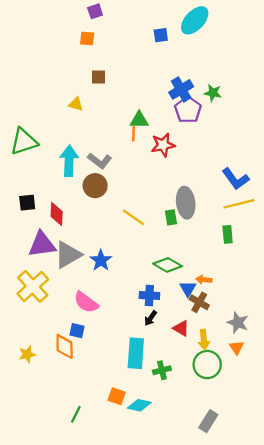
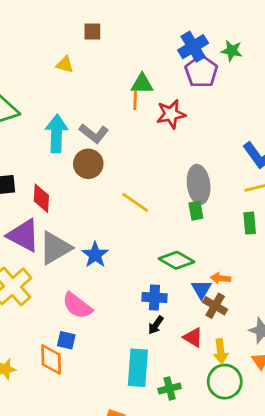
green rectangle: (171, 217) -> (196, 211), moved
purple triangle: (42, 245) -> (23, 235), turned 36

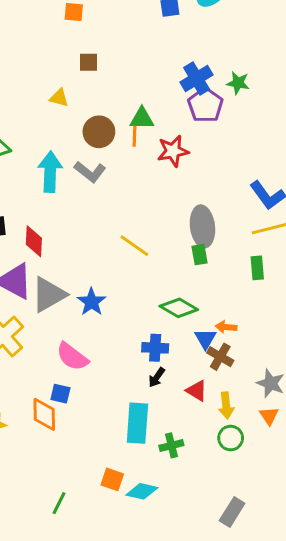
brown circle: (88, 164) -> (99, 132), moved
green circle: (225, 382) -> (231, 438), size x0.7

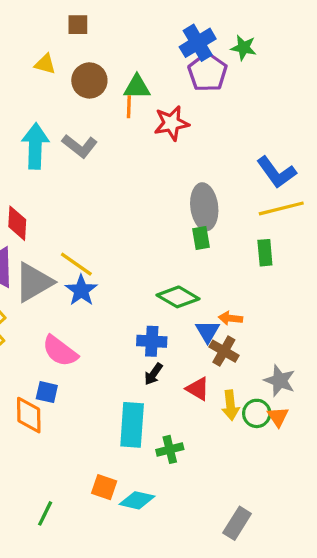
brown circle: (99, 132) -> (89, 80), moved
yellow line: (134, 246) -> (76, 264), moved
green circle: (231, 438) -> (257, 413), moved

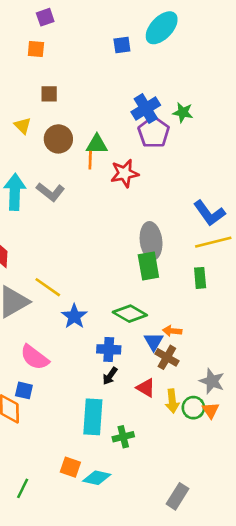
yellow triangle: (45, 64) -> (23, 126), turned 30
green rectangle: (201, 238) -> (148, 266), size x1.5
blue star: (81, 290) -> (74, 316), moved

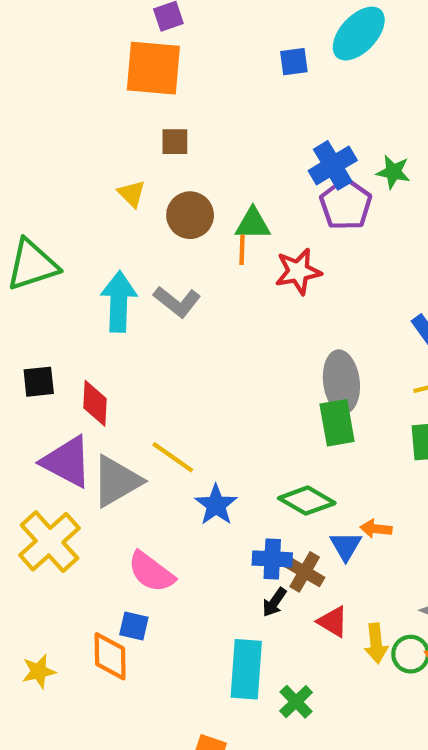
orange square: (36, 49) -> (153, 68), size x2.0
brown cross: (167, 357) -> (305, 572), moved
green cross: (123, 437) -> (296, 702), turned -30

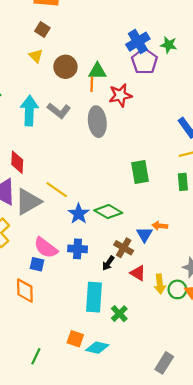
brown square: (175, 142) -> (42, 29), moved, turned 32
gray ellipse: (341, 382) -> (97, 122), moved
green diamond: (307, 501) -> (108, 212), moved
blue cross: (272, 559) -> (78, 249), moved
blue square: (134, 626) -> (37, 264), moved

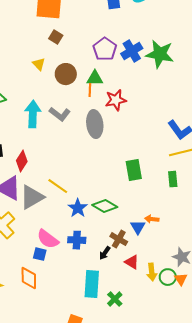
brown square: (42, 29) -> (56, 37), moved
green star: (169, 45) -> (160, 54), size x1.8
purple pentagon: (144, 61) -> (105, 49), moved
red diamond: (17, 162) -> (22, 161), turned 30

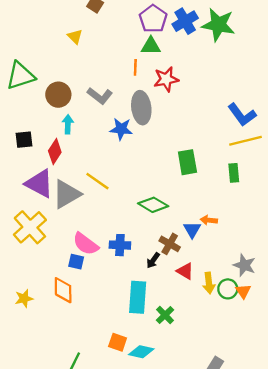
brown circle: (66, 74) -> (58, 95), moved
green triangle: (95, 78) -> (151, 46), moved
cyan arrow: (33, 114) -> (68, 124), moved, size x0.6
blue star: (78, 208) -> (121, 129), moved, turned -30

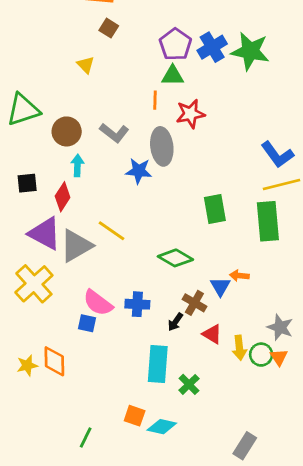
green rectangle: (234, 173) -> (268, 221), size x1.8
orange diamond: (63, 290) -> (54, 361), moved

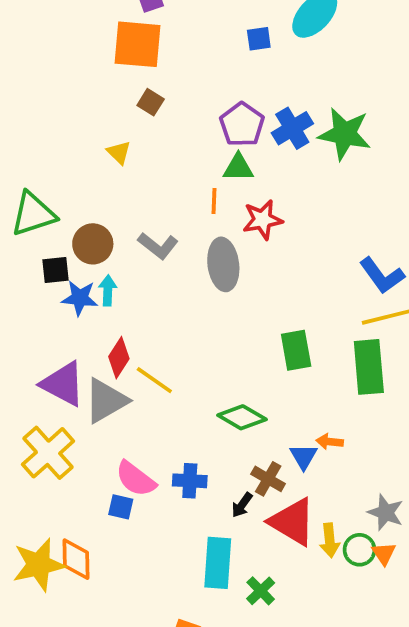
blue star: (139, 171) -> (80, 298), moved
black square: (27, 183) -> (55, 270), moved
red diamond: (63, 197) -> (119, 358), moved
red triangle: (212, 334) -> (292, 522), size x1.8
yellow star: (27, 365) -> (39, 565), size x1.8

